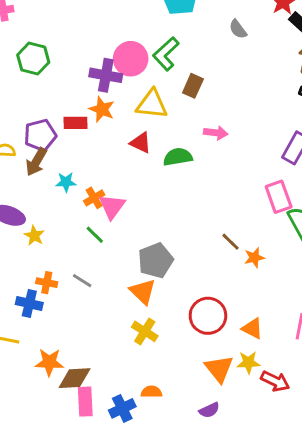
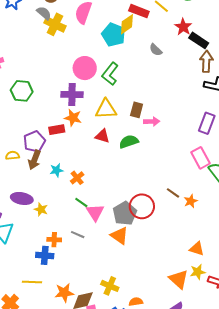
pink circle: (131, 59) -> (85, 68), moved
brown rectangle: (193, 86) -> (137, 110), moved
pink triangle: (112, 206) -> (95, 212), moved
red circle: (208, 316) -> (142, 206), moved
yellow cross: (145, 331) -> (110, 286), moved

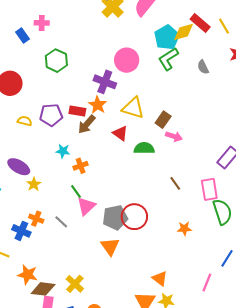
green L-shape: (110, 74) -> (168, 59), moved
brown arrow: (34, 160) -> (87, 124), moved
brown line: (173, 193) -> (175, 183), moved
orange triangle: (119, 236) -> (110, 246), moved
orange triangle: (197, 249) -> (160, 278), moved

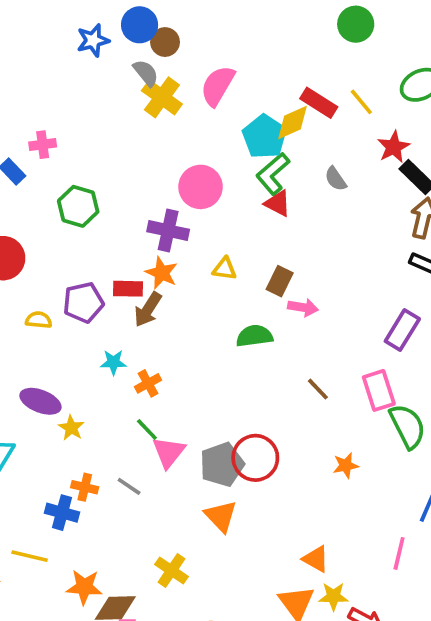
yellow triangle: (133, 108) -> (225, 269), size x0.6
red triangle: (120, 133) -> (278, 203), moved
yellow cross: (75, 284) -> (171, 570), moved

